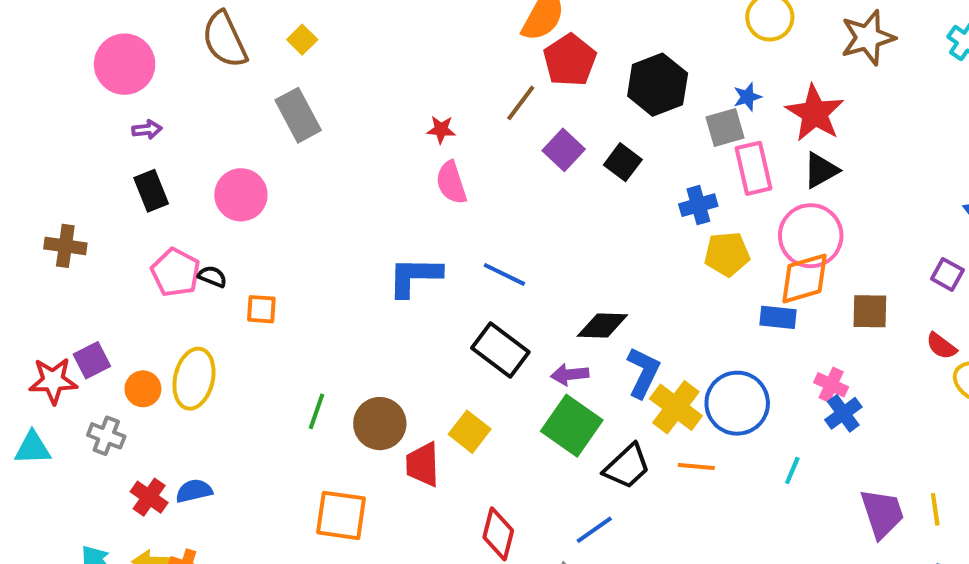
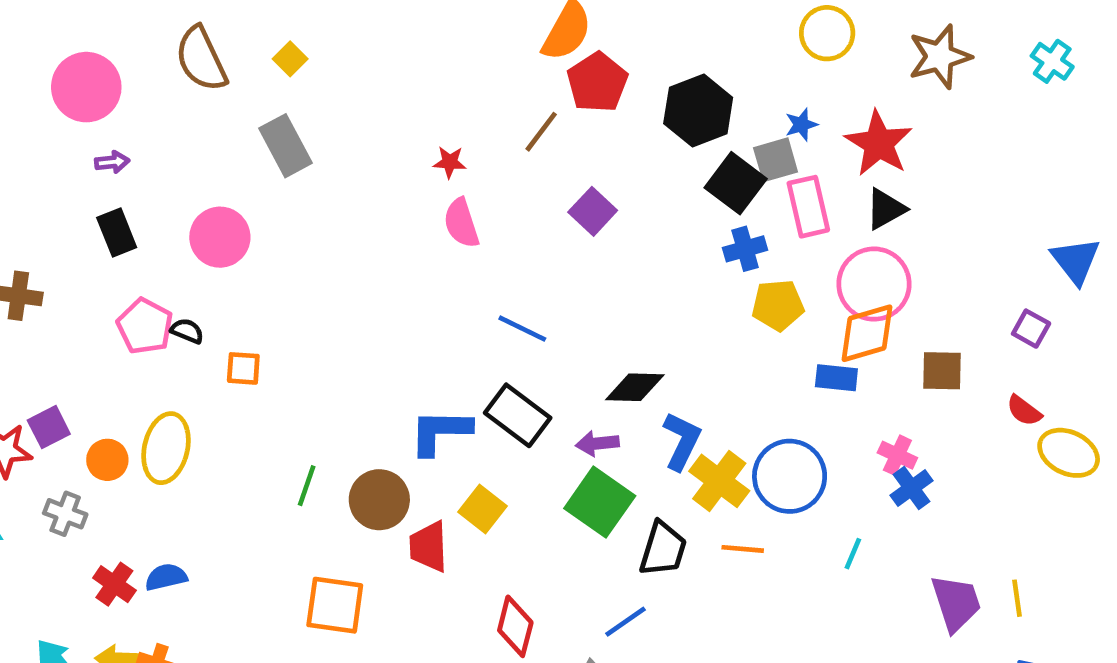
purple square: (564, 150) -> (593, 211), moved
black square: (623, 162) -> (736, 183), moved, size x1.4
blue L-shape: (415, 277) -> (440, 432), moved
black trapezoid: (627, 466) -> (663, 549), turned -30

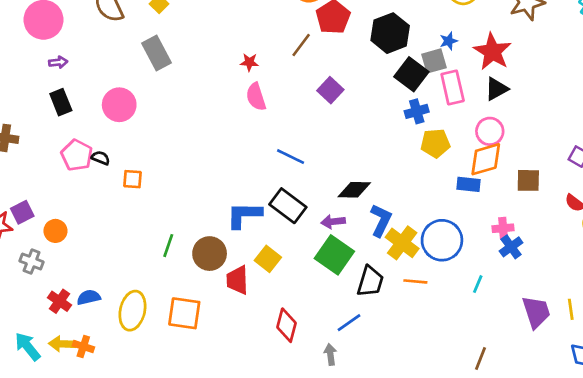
pink circle: (874, 284) -> (490, 131), size x0.7
yellow ellipse: (166, 448) -> (132, 311), moved
pink cross: (897, 455) -> (503, 228), turned -30

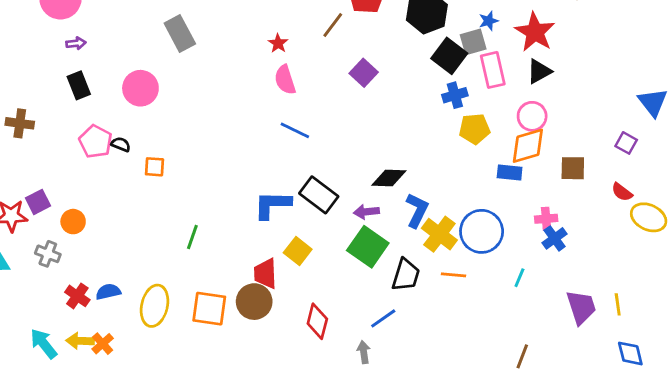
red star: (249, 62) -> (278, 43), turned 30
blue line: (291, 157) -> (295, 130), moved
brown circle: (210, 254) -> (254, 302), moved
orange cross: (83, 346) -> (103, 344), turned 30

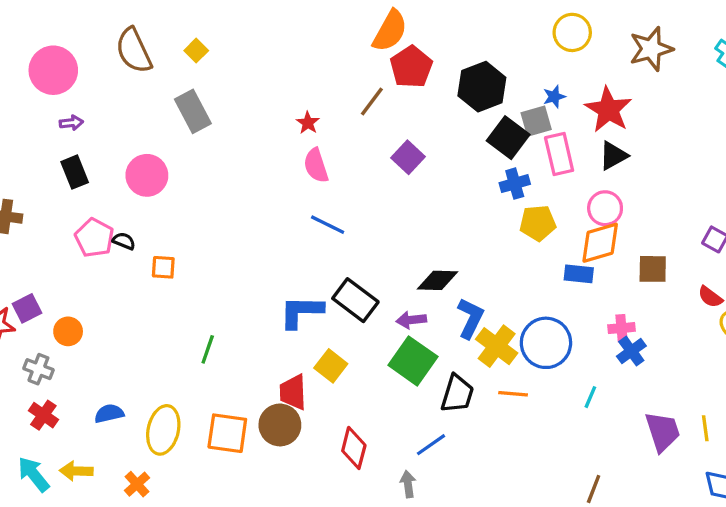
red cross: (77, 296) -> (43, 415), moved
orange cross: (103, 344) -> (137, 484), moved

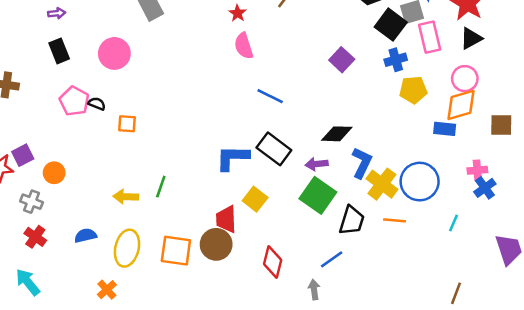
purple square: (408, 157) -> (342, 60), moved
blue line: (328, 225) -> (270, 96), moved
yellow arrow: (76, 471) -> (126, 197), moved

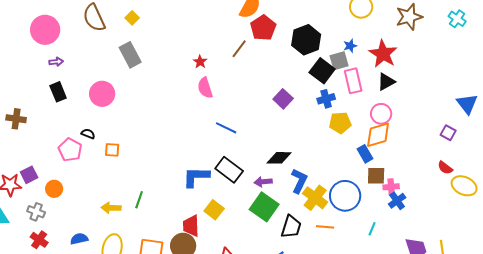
pink pentagon: (74, 101) -> (70, 150), moved
brown square: (501, 125) -> (376, 176), moved
blue rectangle: (445, 129) -> (365, 154), turned 54

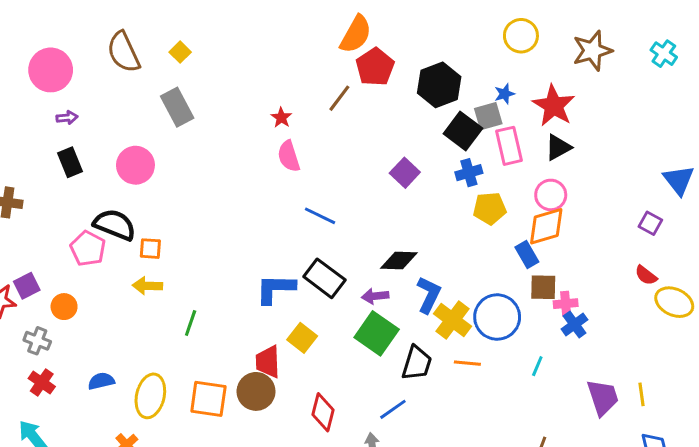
black semicircle: (88, 134) -> (115, 225), size x2.0
yellow arrow: (111, 208) -> (147, 286), moved

